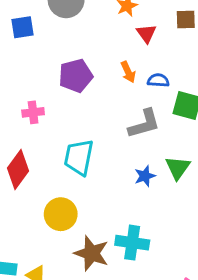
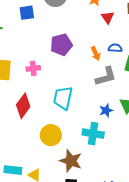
orange arrow: (128, 72) -> (96, 53), moved
cyan cross: (132, 243) -> (93, 134), moved

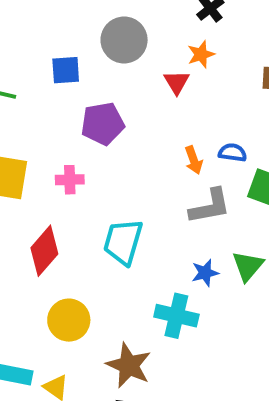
red triangle: (108, 17) -> (177, 82), moved
purple pentagon: (61, 45) -> (103, 124), moved
yellow circle: (51, 135) -> (69, 320), moved

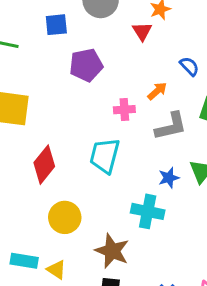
blue semicircle: (233, 153) -> (189, 66), moved, turned 40
orange arrow: (194, 160) -> (157, 91), turned -110
pink cross: (70, 180) -> (124, 110), moved

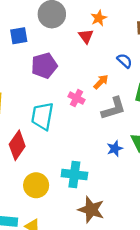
pink cross: (124, 110) -> (76, 98), turned 35
cyan trapezoid: (105, 156) -> (42, 116), moved
cyan cross: (148, 211) -> (74, 175), moved
brown star: (112, 251) -> (91, 210), moved

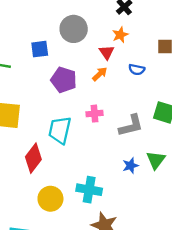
blue semicircle: (125, 61) -> (137, 70), moved, turned 147
purple pentagon: (44, 66) -> (64, 80), turned 30
orange arrow: (101, 82) -> (100, 74), moved
pink cross: (76, 98) -> (94, 114), turned -35

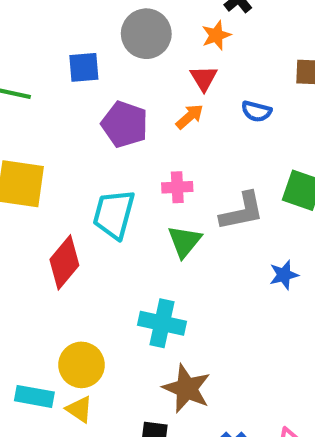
orange star: (120, 35) -> (216, 35), moved
green triangle: (156, 160) -> (184, 241), moved
blue star: (130, 166) -> (284, 275), moved
yellow circle: (50, 199) -> (81, 365), moved

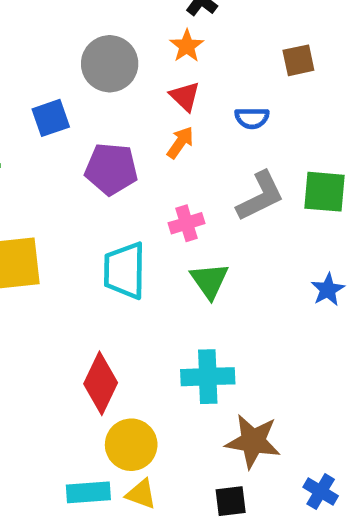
gray L-shape: (242, 211) -> (260, 196), moved
red diamond: (64, 262) -> (101, 383), moved

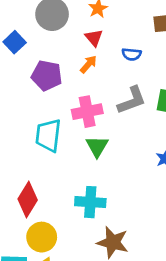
blue square: (51, 118) -> (15, 42), turned -30
pink cross: (187, 223) -> (87, 112), size x1.5

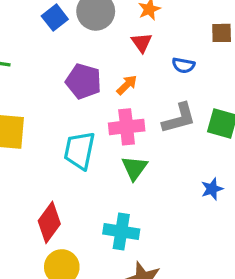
blue square: (15, 42) -> (55, 18), moved
orange arrow: (88, 64) -> (127, 85), moved

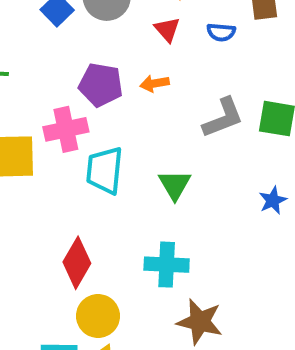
blue semicircle: (183, 65) -> (221, 32), moved
orange arrow: (127, 85) -> (155, 83), turned -140
pink cross: (127, 127) -> (66, 129), moved

